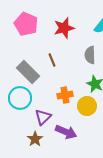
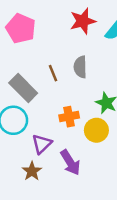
red star: (64, 28) -> (83, 21), moved
gray semicircle: (90, 55) -> (80, 67), moved
purple arrow: (66, 132) -> (70, 162), turned 35

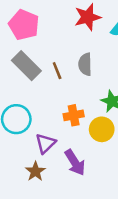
gray rectangle: (23, 88) -> (26, 66), moved

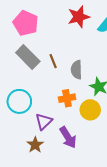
gray semicircle: (85, 64) -> (76, 70), moved

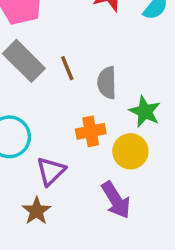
purple arrow: (68, 137) -> (116, 200), moved

